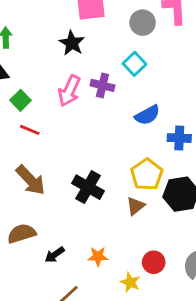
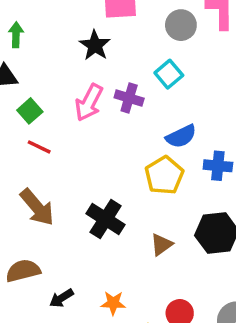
yellow pentagon: (147, 174) -> (164, 175), moved

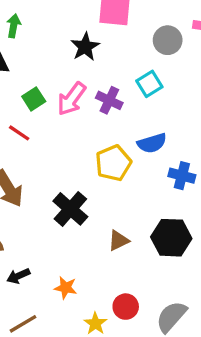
green square: (30, 111) -> (34, 99), moved
yellow pentagon: (164, 175) -> (113, 163), moved

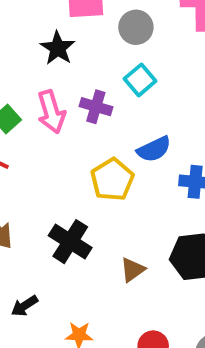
gray circle: (168, 40) -> (136, 27), moved
pink arrow: (72, 99) -> (51, 112), turned -44
black arrow: (18, 276) -> (24, 306), moved

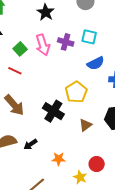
cyan square: (140, 80) -> (89, 37), moved, turned -35
yellow pentagon: (112, 180) -> (76, 92), moved

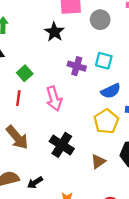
pink arrow: (43, 45) -> (54, 99), moved
red line: (15, 71) -> (18, 98), turned 72
yellow pentagon: (76, 92) -> (106, 121), moved

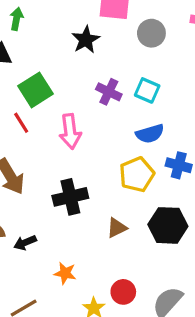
green square: (25, 73) -> (35, 90), size x1.5
red line: (18, 98) -> (21, 123), turned -49
black cross: (62, 145) -> (70, 197), turned 35

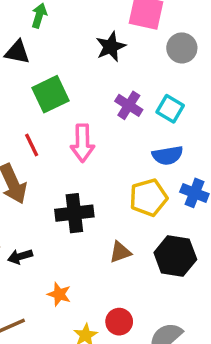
red line: (21, 123) -> (32, 145), moved

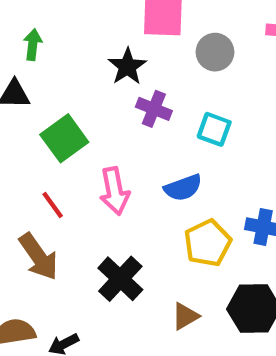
purple cross: (129, 105) -> (154, 109), moved
blue semicircle: (168, 155) -> (183, 188), moved
black cross: (74, 213) -> (120, 279), turned -30

